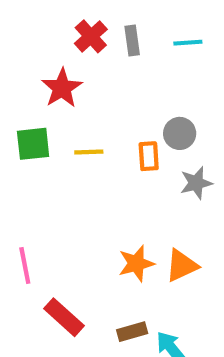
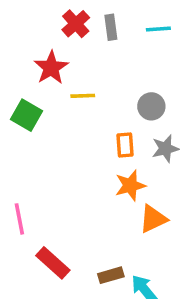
green square: (33, 144) -> (26, 115), turned 36
yellow line: (89, 152) -> (83, 96), moved
orange rectangle: (149, 156) -> (125, 145), moved
orange star: (136, 264) -> (130, 185), moved

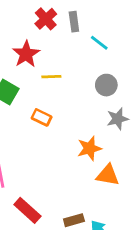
cyan line: (158, 29) -> (99, 43), moved, turned 42
orange rectangle: (125, 145) -> (42, 117), moved, turned -60
orange triangle: (153, 219) -> (108, 175), turned 35

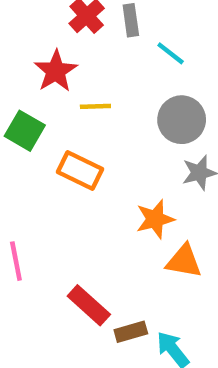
gray circle: (106, 85) -> (182, 120), size x1.4
orange rectangle: (42, 117) -> (80, 170), size x1.4
red rectangle: (27, 210) -> (89, 305), moved

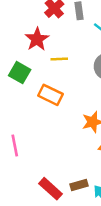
red rectangle: (89, 305) -> (51, 189), moved

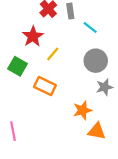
yellow line: (59, 59) -> (53, 54), turned -48

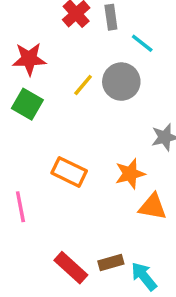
red star: (33, 36) -> (29, 59), moved, turned 30
gray circle: (96, 61) -> (121, 82), moved
orange rectangle: (45, 86) -> (69, 172), moved

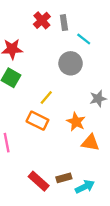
yellow line: (83, 85) -> (46, 97), moved
orange star: (130, 174) -> (76, 122), turned -30
cyan arrow: (144, 276) -> (85, 187), turned 102

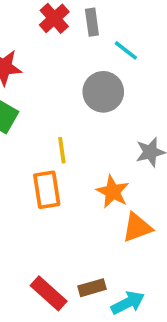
yellow line: (46, 97) -> (62, 150), turned -48
orange rectangle: (37, 121) -> (47, 190), turned 55
orange triangle: (90, 143) -> (137, 227), turned -30

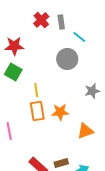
yellow line: (62, 150) -> (36, 90), moved
orange star: (113, 192) -> (60, 112), moved, turned -30

